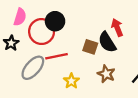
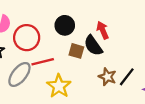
black circle: (55, 21) -> (65, 25), moved
brown star: (106, 74) -> (107, 77), moved
yellow star: (71, 81) -> (59, 86), size x1.5

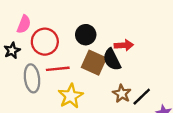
red arrow: (103, 30) -> (124, 45), turned 102
brown square: (76, 51) -> (94, 63), size x1.5
gray ellipse: (19, 74) -> (32, 78), turned -55

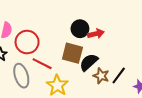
black circle: (86, 35) -> (80, 29), moved
black semicircle: (112, 60) -> (89, 62), moved, turned 84
red line: (58, 69) -> (42, 64), turned 42

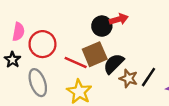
red arrow: (96, 34) -> (119, 19), moved
brown square: (72, 53) -> (95, 54), turned -35
red line: (42, 64) -> (76, 62), moved

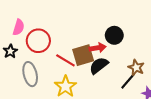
red arrow: (119, 19) -> (98, 48), moved
black circle: (102, 26) -> (114, 35), moved
brown star: (129, 78) -> (136, 67), moved

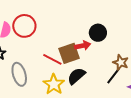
red circle: (38, 41) -> (24, 26), moved
black semicircle: (99, 66) -> (76, 76), moved

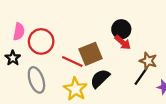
red circle: (24, 26) -> (41, 41), moved
red arrow: (83, 46) -> (123, 42), moved, turned 56

